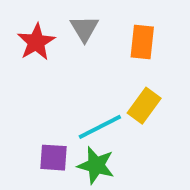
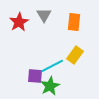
purple square: (54, 158) -> (35, 76), moved
green star: (96, 165) -> (50, 86), turned 30

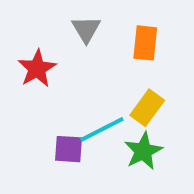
red star: (19, 22) -> (37, 68), moved
green star: (50, 86) -> (143, 151), moved

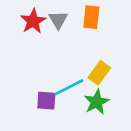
orange rectangle: (145, 43) -> (91, 17), moved
red star: (37, 68) -> (33, 21), moved

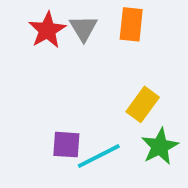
cyan line: (69, 87) -> (99, 156), moved
green star: (97, 102) -> (160, 146), moved

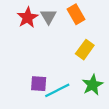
orange rectangle: (131, 24) -> (76, 14), turned -36
yellow rectangle: (143, 104) -> (85, 50), moved

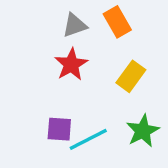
gray triangle: (48, 16) -> (75, 25), turned 42
red star: (27, 18) -> (71, 64), moved

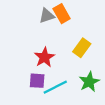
orange rectangle: (117, 22) -> (62, 14), moved
red star: (71, 64) -> (45, 57), moved

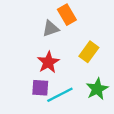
gray triangle: (47, 16) -> (51, 29), moved

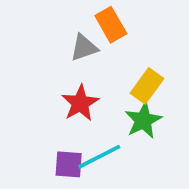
purple square: (40, 88) -> (69, 164), moved
green star: (97, 89) -> (143, 120), moved

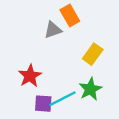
red star: (80, 103) -> (30, 76), moved
green star: (143, 120) -> (90, 89), moved

